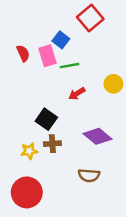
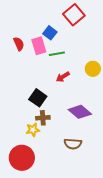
yellow star: (29, 151) -> (33, 130), moved

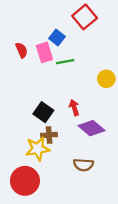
red arrow: (63, 77) -> (74, 107), moved, turned 104
yellow star: (33, 130) -> (38, 149), size x1.5

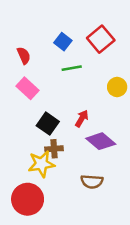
red square: (85, 17) -> (101, 39), moved
pink rectangle: (44, 52) -> (28, 88), moved, turned -30
red arrow: (74, 107) -> (82, 119), turned 49

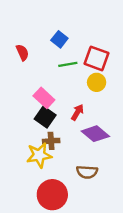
red square: (101, 39) -> (97, 58), moved, turned -30
yellow circle: (117, 87) -> (97, 82), moved
pink rectangle: (28, 88) -> (44, 98), moved
red circle: (28, 199) -> (52, 195), moved

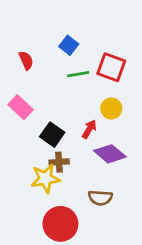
yellow circle: (97, 82) -> (111, 108), moved
pink rectangle: (44, 98) -> (21, 107), moved

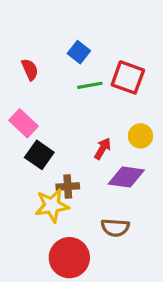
yellow circle: (111, 108) -> (140, 136), moved
black square: (52, 135) -> (39, 155), moved
purple diamond: (110, 154) -> (126, 177), turned -32

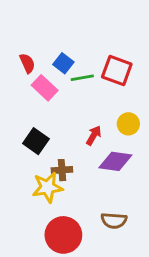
blue square: (79, 52) -> (63, 63), moved
pink rectangle: (23, 123) -> (45, 88), moved
brown semicircle: (115, 228) -> (114, 221), moved

